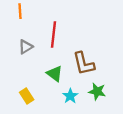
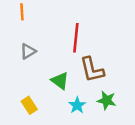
red line: (54, 34) -> (76, 38), moved

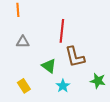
gray triangle: (28, 51) -> (23, 42), turned 32
green star: (107, 100) -> (98, 81), moved

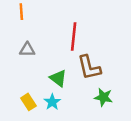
green star: (98, 81) -> (103, 97), moved
cyan star: (63, 86) -> (52, 102), moved

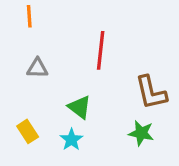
brown L-shape: (89, 67) -> (151, 93), moved
yellow rectangle: (28, 102) -> (28, 131), moved

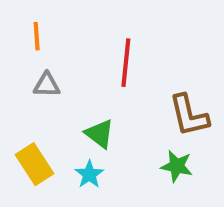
orange line: (29, 16) -> (37, 36), moved
yellow rectangle: (28, 131) -> (35, 164), size x1.4

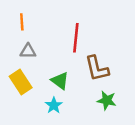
brown L-shape: (189, 115) -> (97, 68), moved
yellow rectangle: (35, 164) -> (21, 82), moved

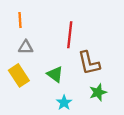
green star: (107, 100) -> (98, 92), turned -30
cyan star: (54, 105) -> (64, 103), moved

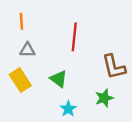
brown L-shape: (89, 63) -> (114, 67), moved

